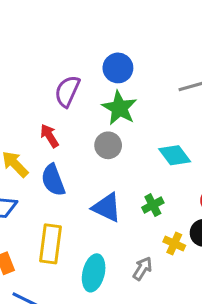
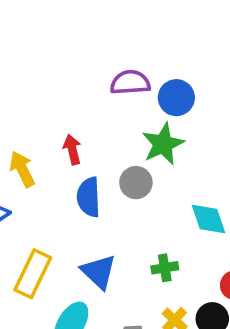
purple semicircle: (67, 91) -> (130, 82), moved, turned 44
blue semicircle: (53, 180) -> (89, 197), moved
blue triangle: (107, 207) -> (99, 272), moved

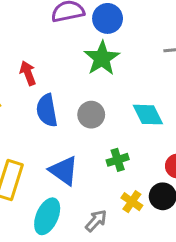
gray circle: (136, 183) -> (91, 115), moved

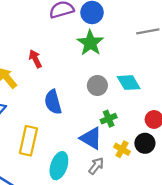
blue semicircle: (47, 110) -> (53, 102), moved
gray circle: (91, 115) -> (97, 86), moved
blue triangle: (64, 171) -> (91, 138), moved

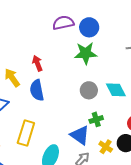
green star: (90, 43) -> (86, 53), turned 30
blue semicircle: (53, 102) -> (37, 90), moved

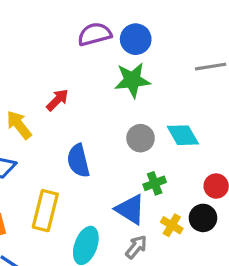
red arrow: (37, 63) -> (57, 100), turned 70
blue semicircle: (37, 90) -> (78, 161), moved

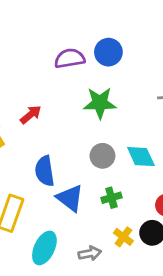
blue circle: (136, 39) -> (108, 52), moved
blue triangle: (130, 209) -> (70, 198), moved
gray arrow: (136, 247) -> (90, 253), turned 35

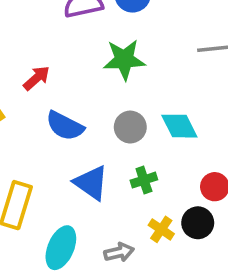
blue semicircle: (45, 171) -> (65, 126), moved, turned -52

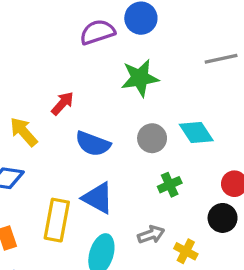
blue triangle: (91, 183) -> (98, 198), moved
yellow cross: (161, 229) -> (186, 251), moved
gray arrow: (119, 252) -> (151, 235), moved

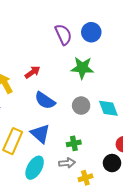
purple semicircle: (97, 32) -> (63, 34), turned 70
green cross: (170, 185) -> (74, 143), moved
yellow cross: (186, 251) -> (85, 178), turned 32

